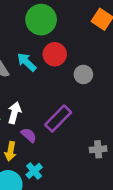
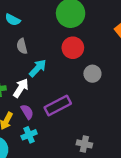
cyan arrow: (27, 62) -> (38, 68), moved, turned 72
cyan cross: (34, 171) -> (29, 135), moved

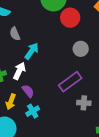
red circle: (73, 48) -> (70, 18), moved
purple rectangle: (58, 105) -> (70, 82), moved
gray cross: (84, 144) -> (84, 103), moved

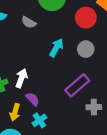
red circle: (70, 18) -> (86, 18), moved
gray semicircle: (15, 34) -> (29, 22), moved, turned -32
cyan arrow: (32, 51) -> (56, 48), moved

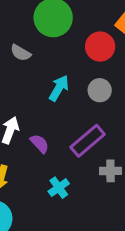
purple semicircle: (33, 99) -> (40, 144), moved
cyan cross: (39, 120) -> (59, 188), moved

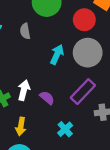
gray semicircle: (21, 53) -> (25, 31), turned 56
gray circle: (100, 90) -> (88, 53), size x1.6

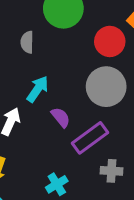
cyan arrow: (57, 54) -> (38, 89), moved
purple semicircle: (47, 98) -> (61, 117), moved

